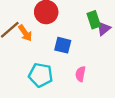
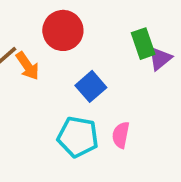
blue square: (63, 45) -> (91, 86), turned 35
cyan pentagon: (41, 75) -> (78, 137), moved

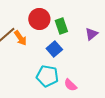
green rectangle: (143, 44) -> (61, 26), moved
pink semicircle: (121, 135) -> (70, 85), moved, turned -56

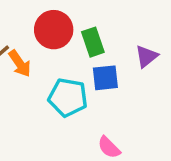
blue square: (54, 49) -> (105, 78), moved, turned 35
cyan pentagon: (47, 76) -> (68, 97), moved

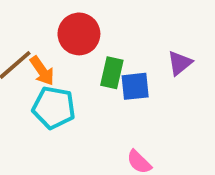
green rectangle: (93, 42) -> (112, 73), moved, turned 32
cyan pentagon: (68, 97) -> (54, 108), moved

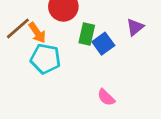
blue square: (135, 86) -> (103, 44), turned -30

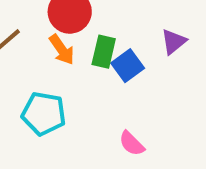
orange arrow: (37, 33) -> (62, 50), moved
cyan pentagon: (45, 59) -> (44, 114), moved

